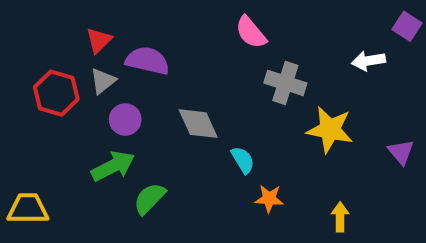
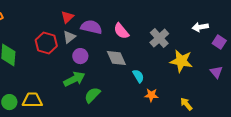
purple square: (407, 26) -> (219, 42), moved
pink semicircle: (251, 32) -> (121, 31), moved
gray cross: (285, 83) -> (159, 38), turned 30
yellow arrow: (340, 217) -> (186, 104), turned -40

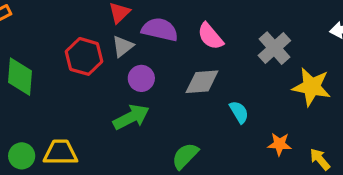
gray diamond: (116, 58) -> (202, 82), turned -70
green semicircle: (92, 95) -> (185, 156), moved
orange star: (151, 95) -> (279, 144), moved

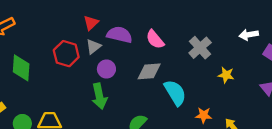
yellow star: (311, 87) -> (226, 75), size x0.6
cyan semicircle: (239, 112) -> (175, 93), size x1.6
green arrow: (131, 117) -> (99, 96), turned 105

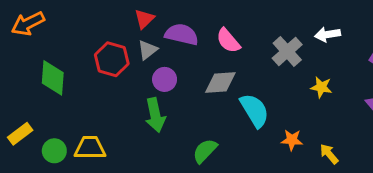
white arrow: (249, 35) -> (328, 34), moved

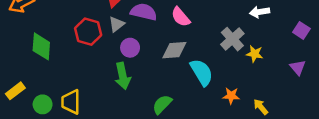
gray cross: (287, 51) -> (232, 39), moved
yellow trapezoid: (90, 148) -> (71, 102), turned -90

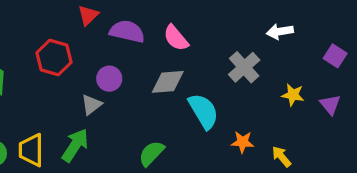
gray triangle: (117, 24) -> (91, 105), moved
yellow star: (255, 54) -> (293, 95), moved
green arrow: (123, 76) -> (75, 145), moved, turned -135

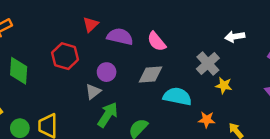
yellow star: (293, 95) -> (224, 85), moved
cyan semicircle: (203, 111) -> (177, 96), turned -48
green arrow: (75, 145) -> (108, 115), moved

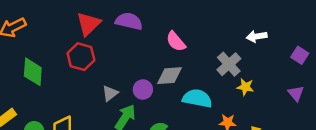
red triangle: (91, 24) -> (88, 24), moved, size x1.5
purple semicircle: (120, 37) -> (129, 21), moved
purple circle: (107, 72) -> (143, 89), moved

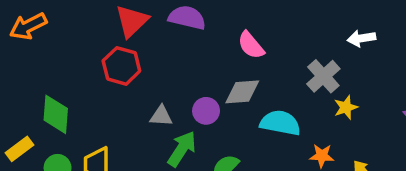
green diamond: (33, 72) -> (56, 114), moved
yellow star: (245, 87) -> (346, 107), turned -30
gray triangle: (110, 93) -> (161, 116), turned 42

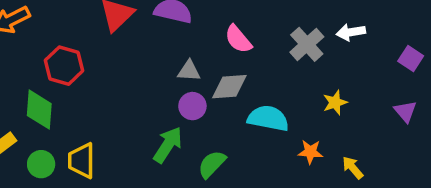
red hexagon: (121, 66) -> (64, 66), moved
gray cross: (323, 76) -> (307, 44), moved
gray triangle: (161, 116) -> (189, 71), moved

